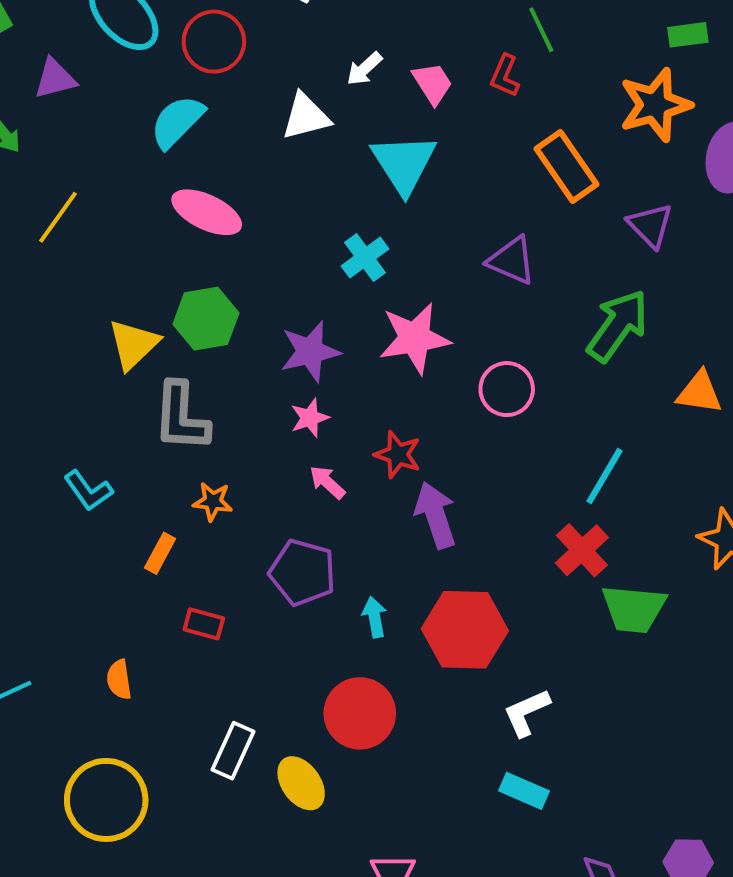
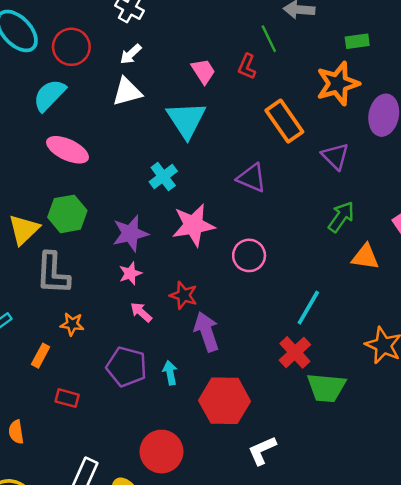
white arrow: (364, 69) -> (131, 54), moved
green arrow: (618, 326) -> (341, 217), moved, size x0.7
cyan arrow: (375, 617) -> (170, 373), moved

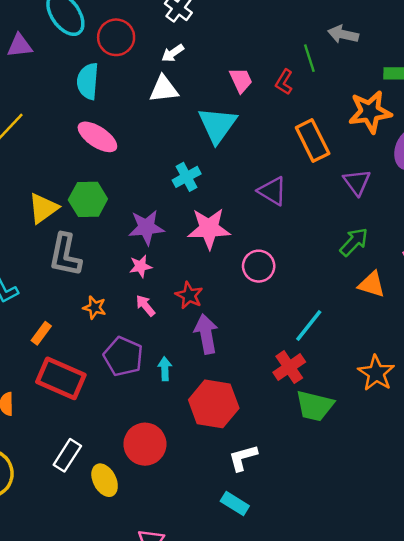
cyan semicircle: (49, 95) -> (88, 81), turned -48
orange star: (72, 324) -> (95, 308), moved
red rectangle: (67, 398) -> (61, 378), size x2.0

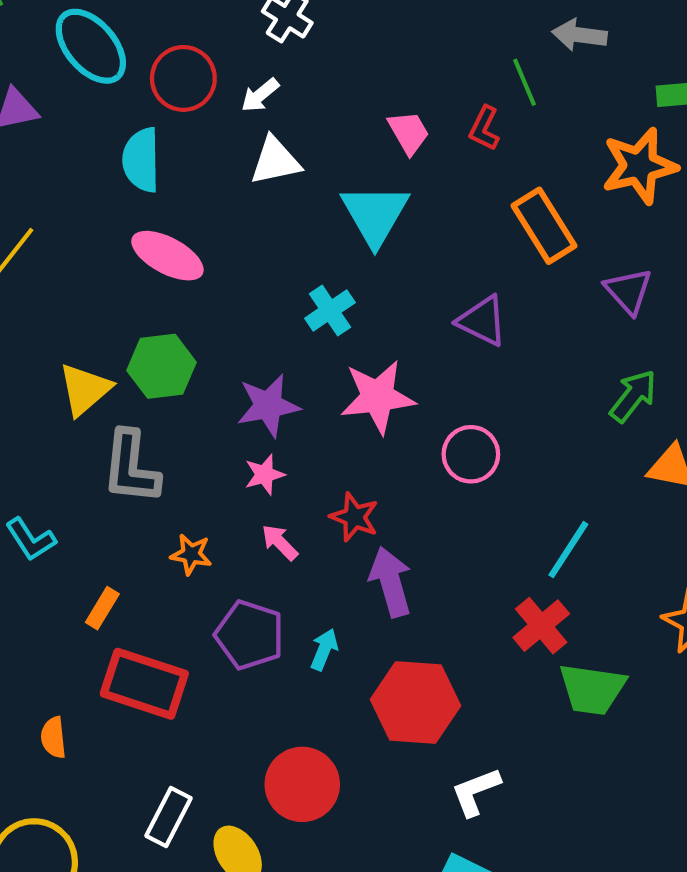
white arrow: (173, 53) -> (260, 95), moved
cyan arrow: (165, 369) -> (324, 649), turned 30

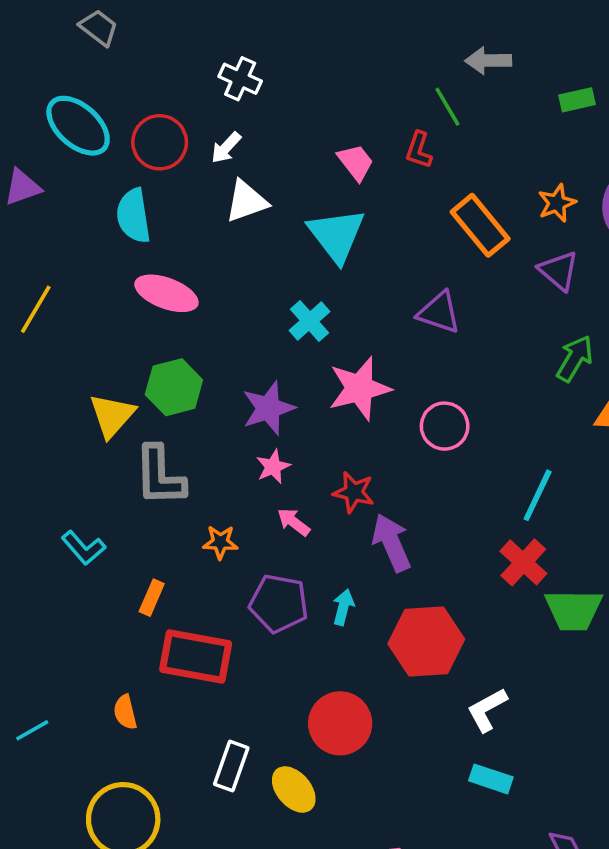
orange star: (639, 166) -> (557, 203), moved, size x0.6

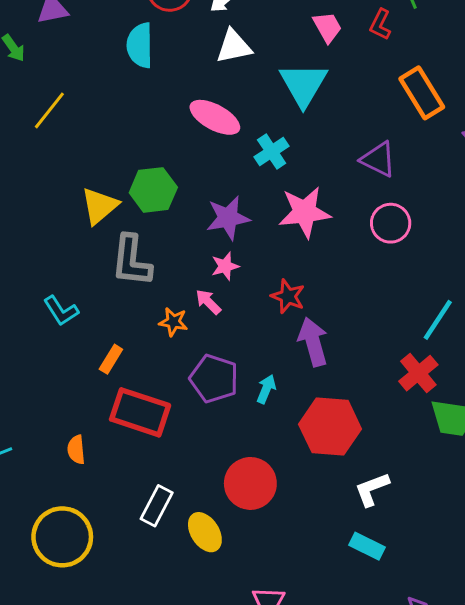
pink ellipse: (166, 293) -> (215, 117), moved
pink circle: (445, 426) -> (391, 223), moved
pink arrow: (294, 522) -> (208, 302), moved

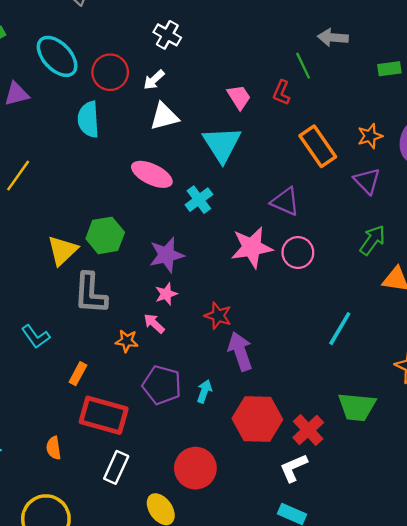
pink star: (305, 212) -> (252, 247), moved
red cross: (418, 373) -> (308, 430), moved
white rectangle: (157, 506) -> (116, 467), moved

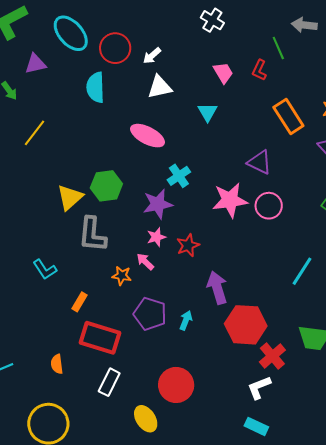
white cross: (167, 35) -> (212, 20), moved
cyan triangle: (222, 144) -> (208, 112), size x0.6
cyan cross: (199, 200) -> (179, 176), moved
red star: (218, 316) -> (188, 245), moved, turned 30
red hexagon: (257, 419) -> (246, 325), moved

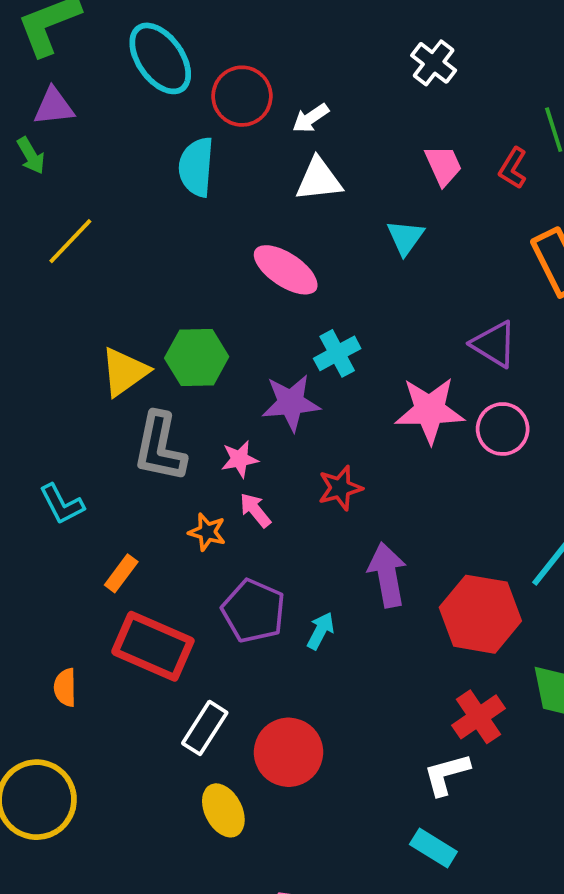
purple triangle: (35, 64) -> (54, 107), moved
pink star: (156, 237) -> (240, 459), moved
red hexagon: (246, 325) -> (480, 614), moved
white rectangle: (109, 382) -> (205, 728), moved

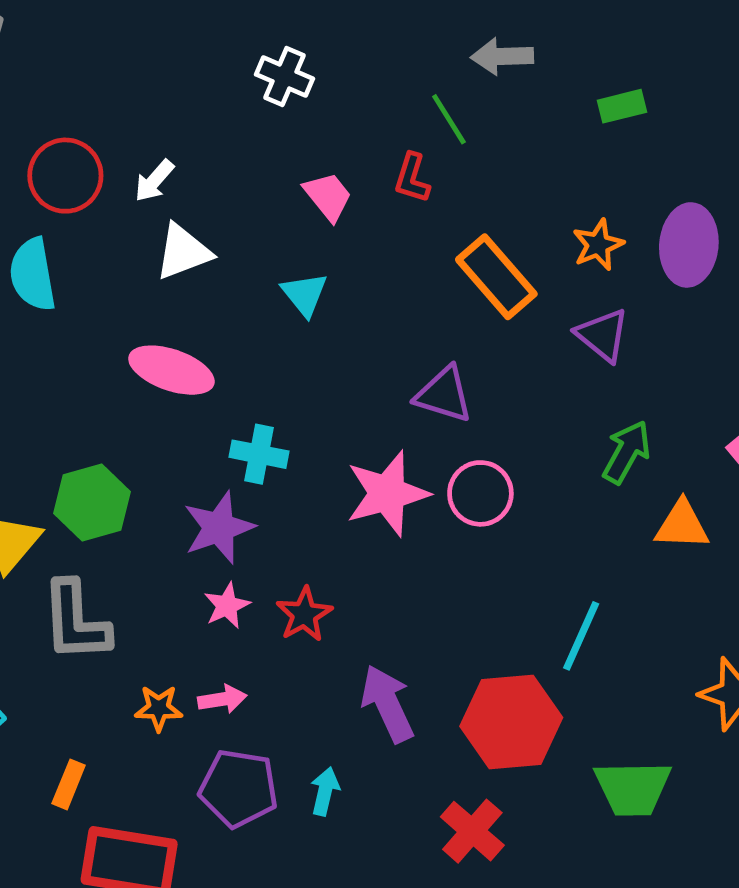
cyan cross: (337, 353) -> (259, 454), turned -36
pink star: (240, 459) -> (227, 606), moved
pink arrow: (255, 510) -> (222, 699), moved, turned 135
red cross: (479, 717) -> (472, 831), moved

